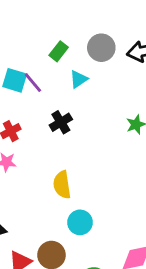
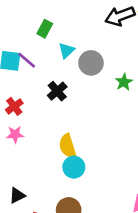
gray circle: (101, 48) -> (91, 63), moved
cyan circle: (80, 222) -> (74, 167), moved

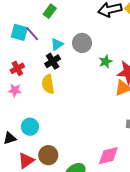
cyan triangle: (67, 50) -> (57, 44), moved
yellow semicircle: (68, 146) -> (48, 84), moved
cyan circle: (74, 167) -> (30, 127), moved

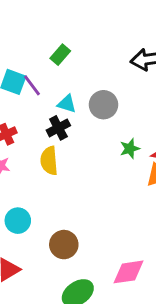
cyan triangle: (57, 44) -> (67, 104), turned 48
green star: (106, 62) -> (130, 149), moved
brown circle: (48, 155) -> (64, 245), moved

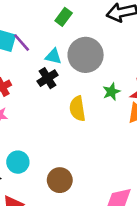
green rectangle: (60, 55) -> (64, 17), moved
gray circle: (103, 105) -> (86, 55), size x1.4
yellow semicircle: (49, 161) -> (77, 109), moved

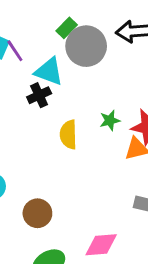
gray circle: (86, 55) -> (86, 46), moved
cyan triangle: (53, 56) -> (49, 71), size x1.5

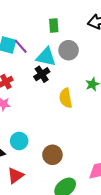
green rectangle: (67, 28) -> (54, 26), turned -40
gray circle: (86, 46) -> (69, 50), moved, size x0.7

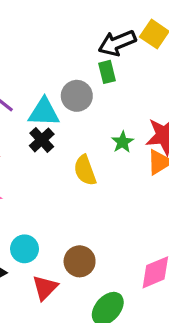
green rectangle: (54, 26) -> (107, 72), moved
red triangle: (15, 176) -> (45, 288), moved

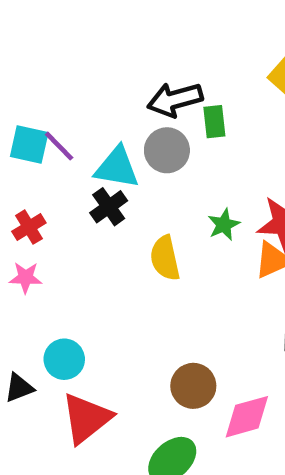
black arrow: (117, 43) -> (175, 100), moved
brown circle: (80, 261) -> (193, 386), moved
red triangle: (45, 288) -> (86, 418), size x1.4

